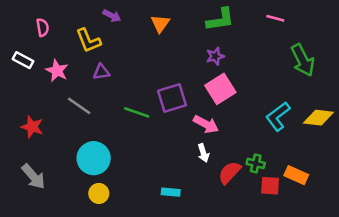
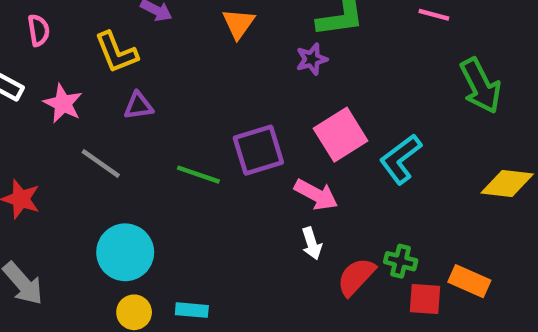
purple star: (215, 56) -> (312, 59), moved
cyan L-shape: (278, 116) -> (401, 159), moved
cyan rectangle: (171, 192) -> (192, 310), moved

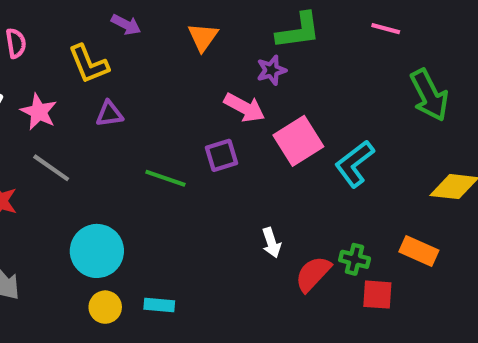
purple square: (258, 150) -> (222, 155), size x0.7
gray line: (101, 163) -> (51, 168), moved
pink arrow: (316, 195) -> (244, 108), moved
orange rectangle: (469, 281) -> (419, 251), moved

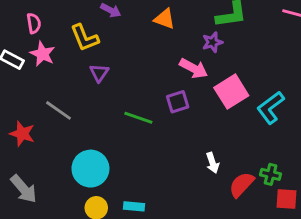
orange triangle: (203, 37) -> (165, 19), turned -45
pink star: (39, 112) -> (43, 54), moved
purple triangle: (109, 114) -> (99, 73), turned -48

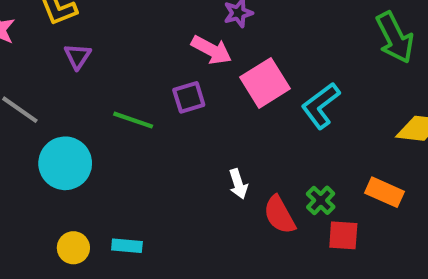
cyan circle: (90, 169) -> (65, 163), moved
green cross: (271, 174) -> (321, 200), turned 30
red semicircle: (242, 185) -> (279, 215), turned -72

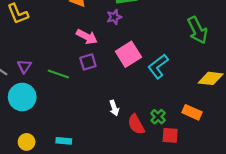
pink arrow: (211, 50) -> (87, 37), moved
purple triangle: (78, 56) -> (24, 66), moved
cyan rectangle: (127, 246) -> (64, 141), moved

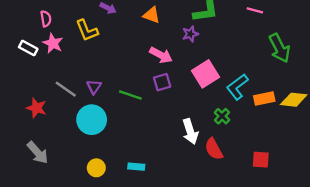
white arrow: (114, 108) -> (190, 131), size x1.5
orange rectangle: (192, 112) -> (264, 99), moved, turned -36
green cross: (158, 117) -> (222, 116), moved
red square: (170, 135) -> (261, 160), moved

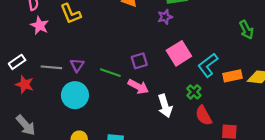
white rectangle: (28, 48) -> (17, 62), moved, turned -63
green arrow: (280, 48) -> (246, 30), size x0.7
pink arrow: (161, 55) -> (138, 87), moved
gray line: (66, 89) -> (51, 67), turned -30
red semicircle: (214, 149) -> (204, 116), moved

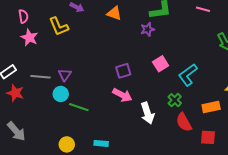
pink square: (179, 53) -> (161, 64), size x0.7
green line: (110, 73) -> (79, 107), moved
orange rectangle: (232, 76) -> (211, 107), moved
cyan circle: (75, 95) -> (61, 94), moved, size x0.6

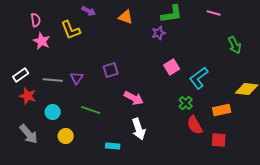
purple square: (123, 71) -> (111, 70), moved
cyan circle: (61, 94) -> (53, 112), moved
white arrow: (147, 113) -> (139, 129), moved
yellow circle: (67, 144) -> (66, 136), moved

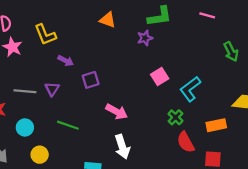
purple arrow: (89, 11) -> (66, 61), moved

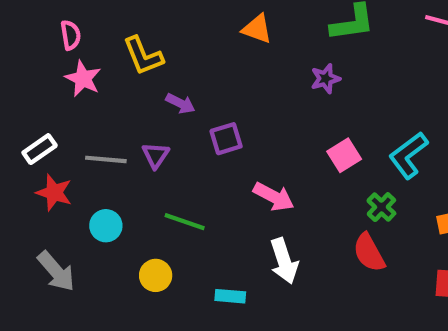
purple star: (145, 38) -> (325, 79), moved
pink square: (160, 77) -> (344, 155), moved
red semicircle: (186, 142) -> (369, 253), moved
yellow circle: (40, 155) -> (156, 275), moved

